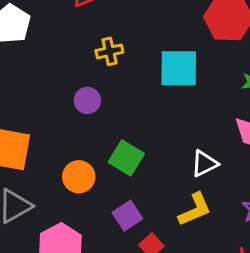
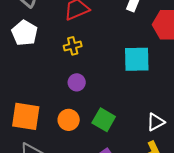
yellow cross: (109, 51) -> (73, 46), moved
orange circle: (79, 177) -> (69, 120), moved

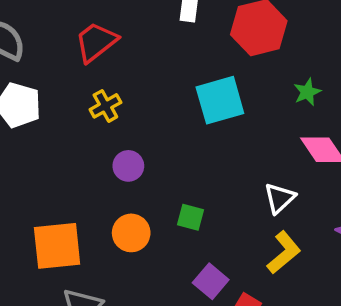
green square: (104, 120) -> (191, 217), size x0.7

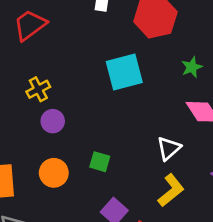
yellow cross: (105, 106) -> (38, 89), moved

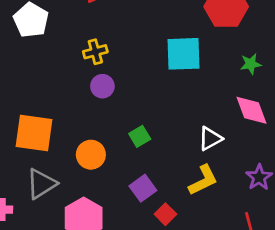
green square: (100, 162) -> (140, 136), turned 30
orange circle: (54, 173) -> (91, 155), moved

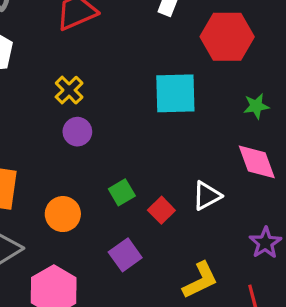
yellow cross: (95, 52) -> (69, 90), turned -30
yellow L-shape: (203, 180) -> (200, 280), moved
red square: (165, 214) -> (161, 210), moved

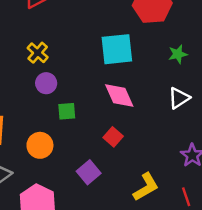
pink diamond: (257, 162) -> (119, 96), moved
green square: (122, 192) -> (67, 111), moved, turned 30
white triangle: (207, 196) -> (179, 98), moved

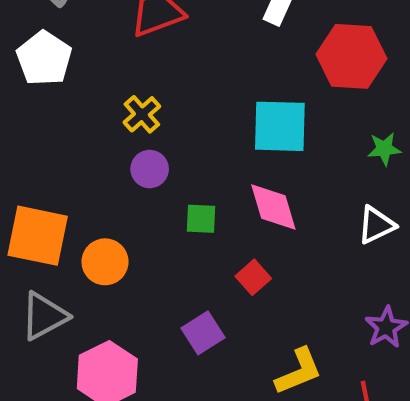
green square: (67, 111) -> (201, 219), moved
orange circle: (40, 145) -> (105, 262), moved

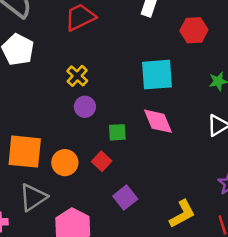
red hexagon: (351, 56) -> (194, 30), size x0.7
red square: (253, 277) -> (102, 161), moved

